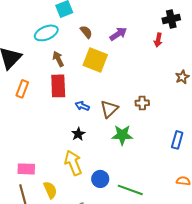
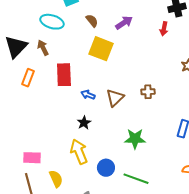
cyan ellipse: (46, 33) -> (52, 22), turned 40
brown arrow: (58, 59) -> (43, 48), moved
green star: (122, 135) -> (135, 139), moved

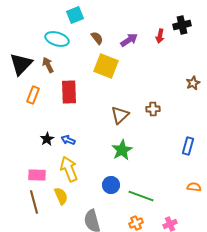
red arrow: (164, 29) -> (160, 36), moved
blue arrow: (88, 95) -> (68, 140), moved
black star: (84, 123) -> (47, 139), moved
green star: (135, 139) -> (122, 150), moved, turned -30
yellow arrow: (79, 152) -> (69, 169), moved

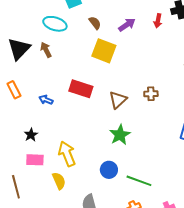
red rectangle: (69, 92) -> (81, 89), moved, turned -70
orange rectangle: (33, 95) -> (14, 90), moved, turned -48
black star: (47, 139) -> (31, 135), moved
blue arrow: (68, 140) -> (46, 100), moved
brown line: (34, 202) -> (16, 187), moved

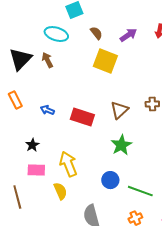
red rectangle: (81, 89) -> (82, 117), moved

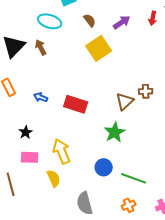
yellow square: (105, 61) -> (99, 48), turned 35
brown triangle: (119, 110) -> (125, 101), moved

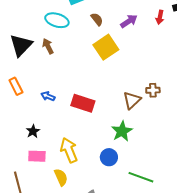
blue circle: (104, 167) -> (109, 157), moved

